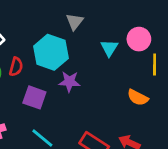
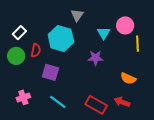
purple star: (69, 82) -> (96, 58), moved
orange semicircle: (138, 97) -> (128, 78), moved

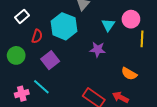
green circle: (16, 56) -> (16, 55), moved
purple square: (50, 72) -> (50, 60), turned 30
pink cross: (23, 97) -> (22, 94), moved
cyan line: (58, 102) -> (41, 87), moved

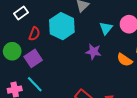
purple square: (50, 60) -> (33, 58), moved
orange semicircle: (129, 74) -> (125, 60), moved

